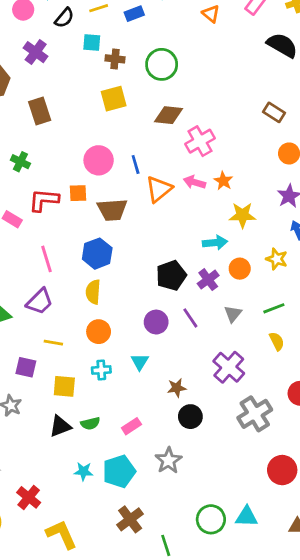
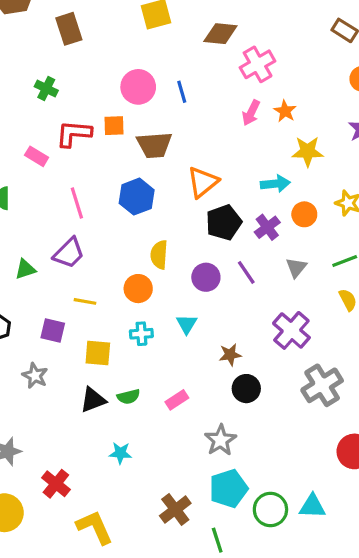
pink arrow: (194, 182) -> (251, 113), turned -80
orange triangle: (159, 189) -> (203, 182), moved
yellow semicircle: (93, 292) -> (159, 255), moved
cyan pentagon: (119, 471) -> (229, 489), moved

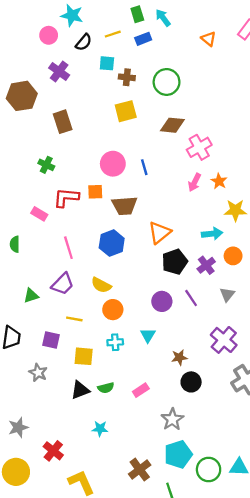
yellow semicircle: (159, 255) -> (101, 285), moved, turned -66

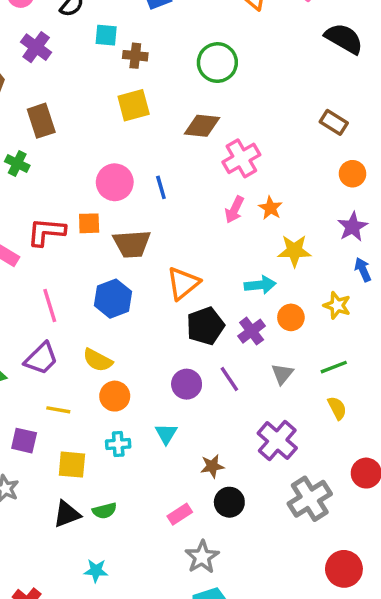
green circle: (167, 82) -> (217, 63), moved
green cross: (46, 165) -> (17, 163), moved
pink rectangle: (141, 390) -> (180, 514), moved

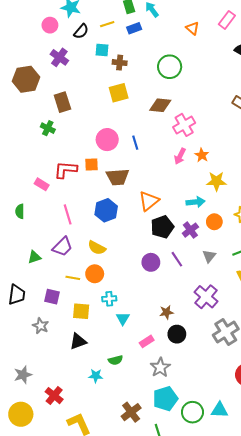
orange circle: (115, 396) -> (95, 274), moved
cyan triangle: (166, 434) -> (123, 319), moved
green semicircle: (104, 511) -> (115, 360), moved

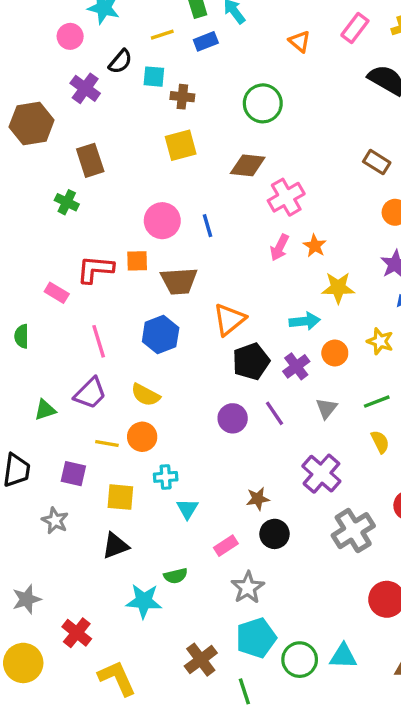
black semicircle: (81, 31) -> (120, 61), moved
cyan star: (96, 376) -> (144, 601), size x1.5

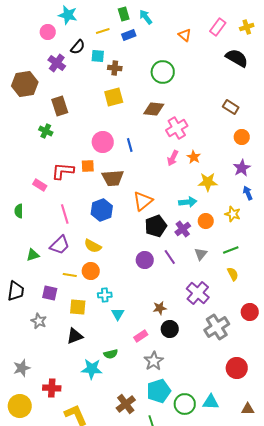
red cross: (77, 633) -> (52, 388), turned -36

